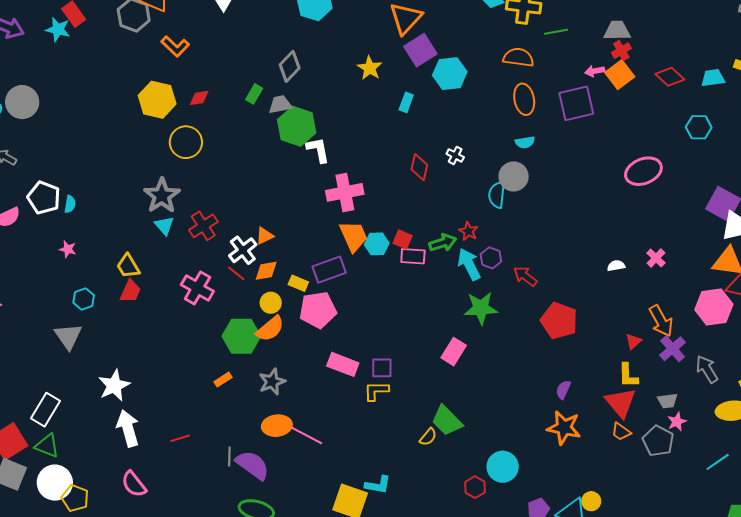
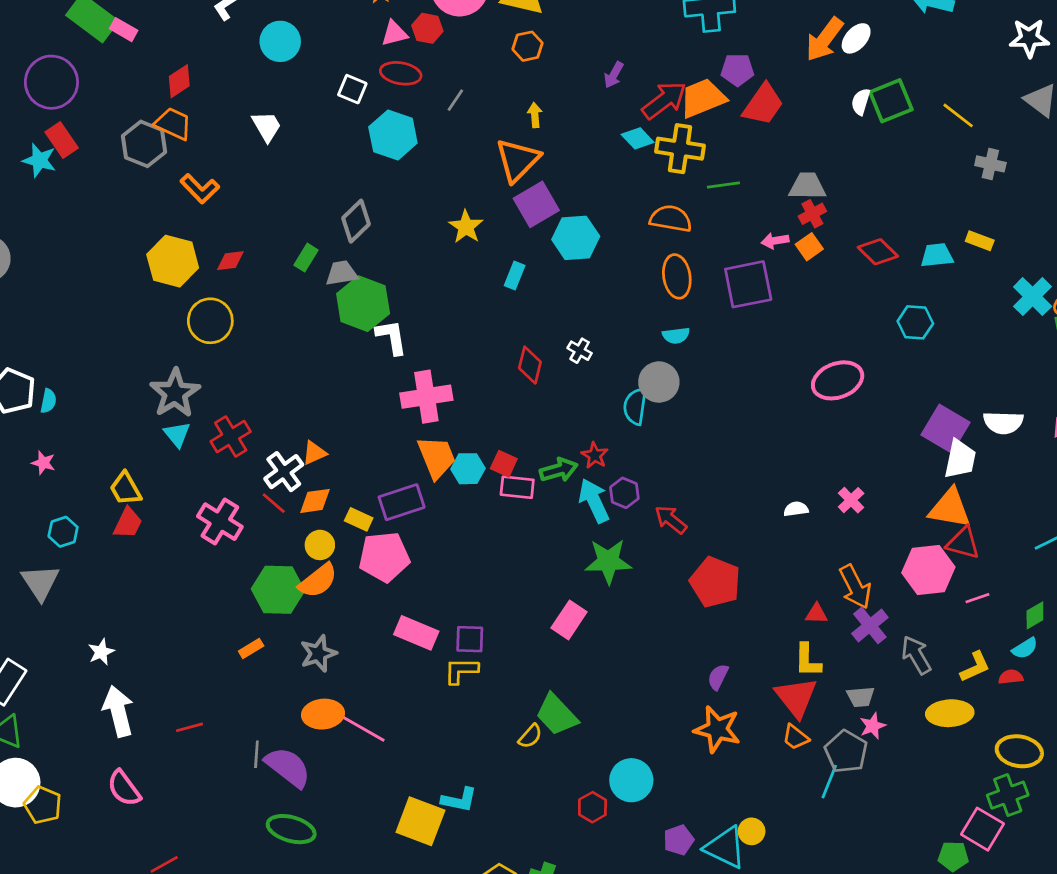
orange square: (620, 75) -> (809, 247), size x0.7
red triangle: (633, 341) -> (816, 614), turned 42
white star: (114, 385) -> (101, 652), size x0.6
cyan line: (718, 462) -> (829, 782), moved, turned -35

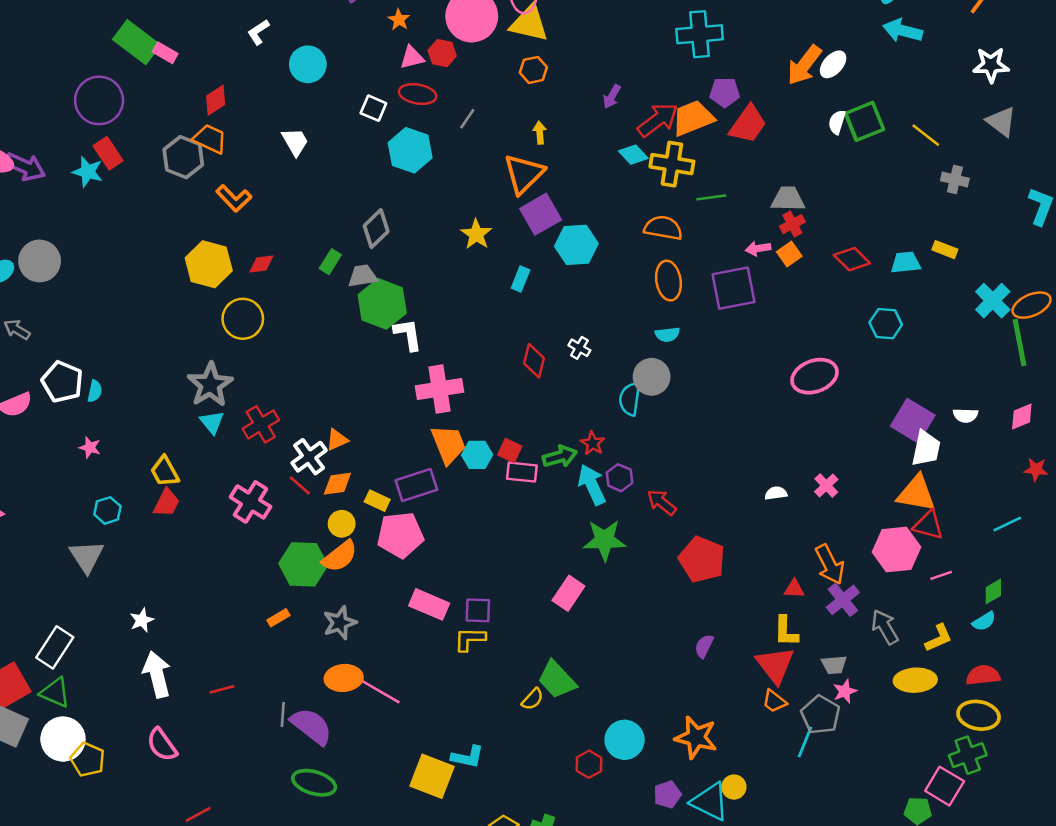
white semicircle: (1003, 423) -> (965, 415), size x0.7
red semicircle: (1011, 677) -> (983, 675), moved, size x1.5
orange star: (717, 729) -> (696, 737), moved

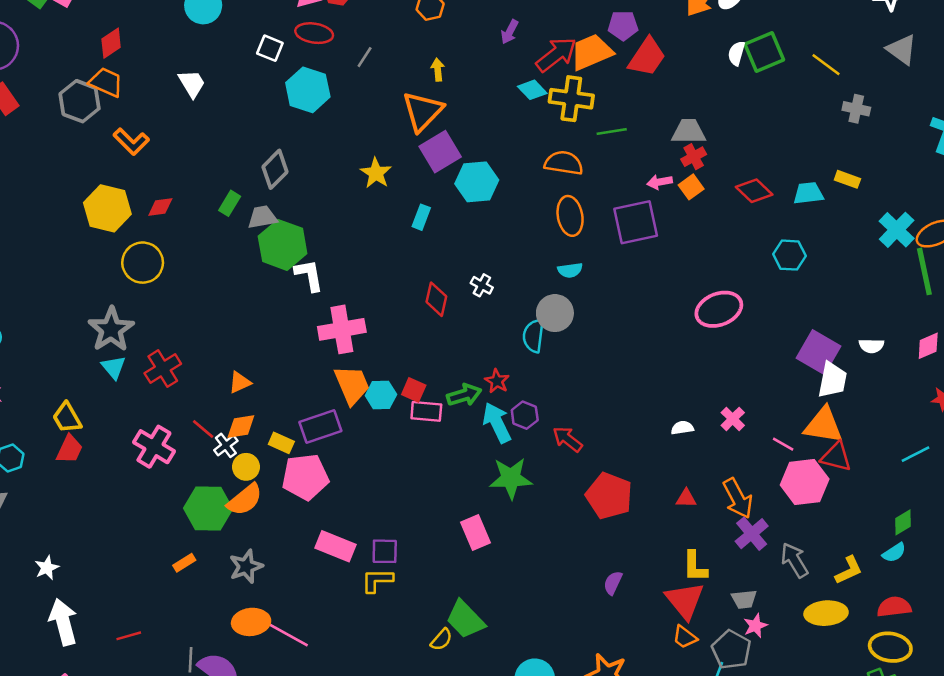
white cross: (309, 457) -> (226, 445), moved, size x0.7
pink line: (941, 575) -> (783, 444), moved, turned 50
red triangle: (794, 589) -> (686, 498), moved
pink rectangle: (568, 593) -> (475, 532), turned -56

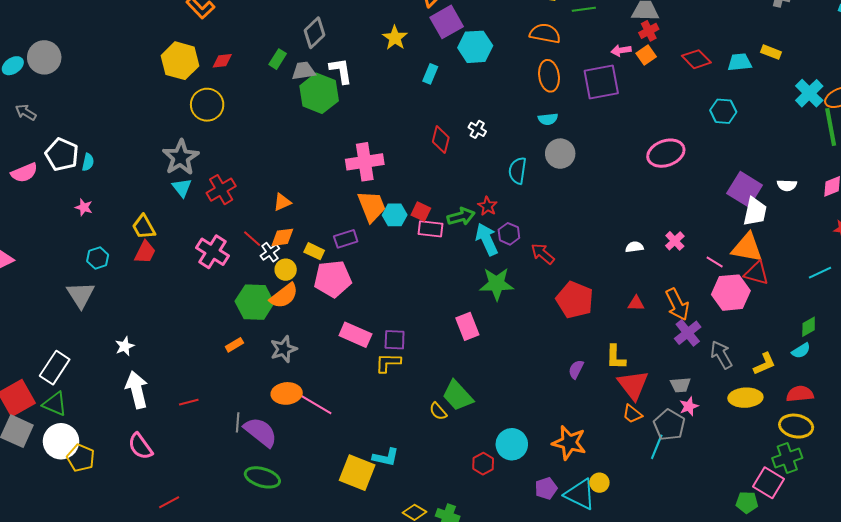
white L-shape: (309, 275) -> (341, 71), moved
gray circle: (555, 313) -> (560, 154), moved
purple rectangle: (320, 427) -> (346, 239), size x0.7
yellow L-shape: (695, 566) -> (616, 357), moved
yellow semicircle: (441, 640) -> (438, 411), turned 96

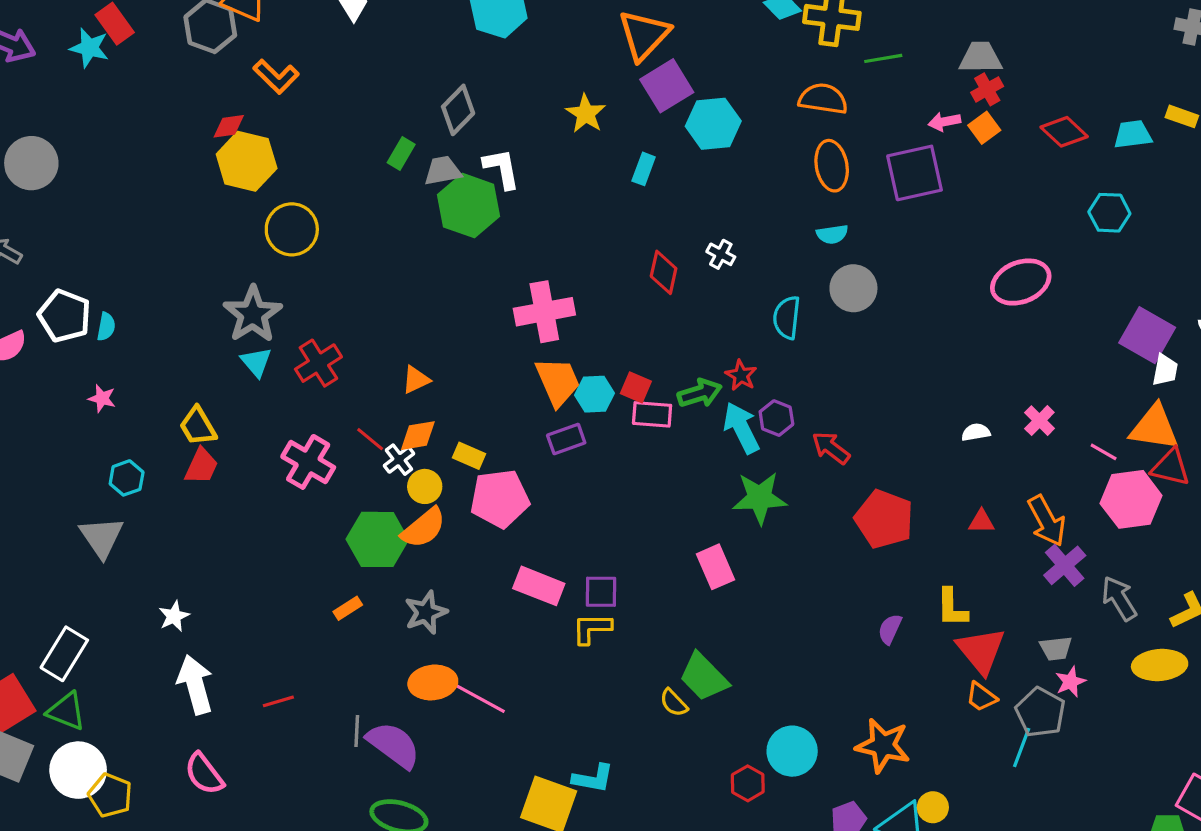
red diamond: (222, 61) -> (229, 126), moved
white trapezoid: (755, 212) -> (1165, 370), size x0.7
purple rectangle: (346, 239) -> (566, 439), moved

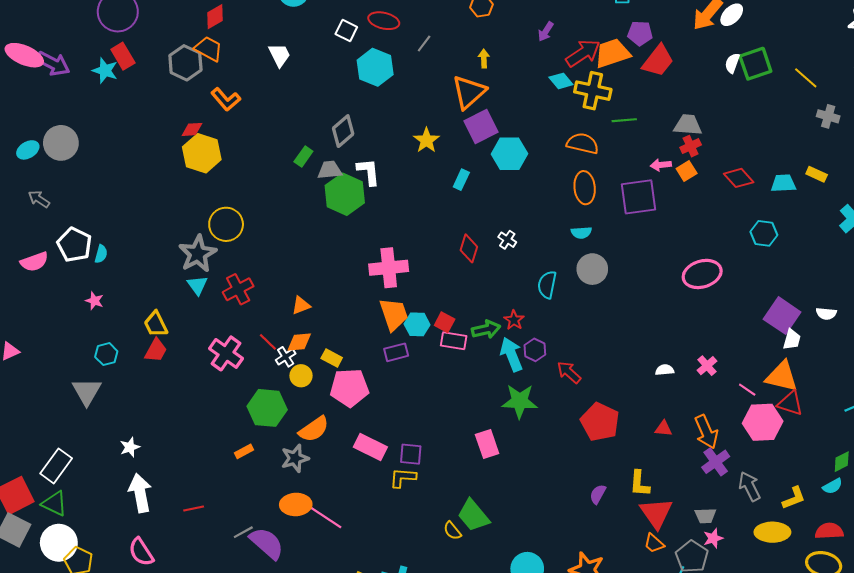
yellow circle: (292, 229) -> (226, 224), moved
orange semicircle: (423, 528) -> (314, 429), moved
gray line: (357, 731) -> (243, 532), turned 54

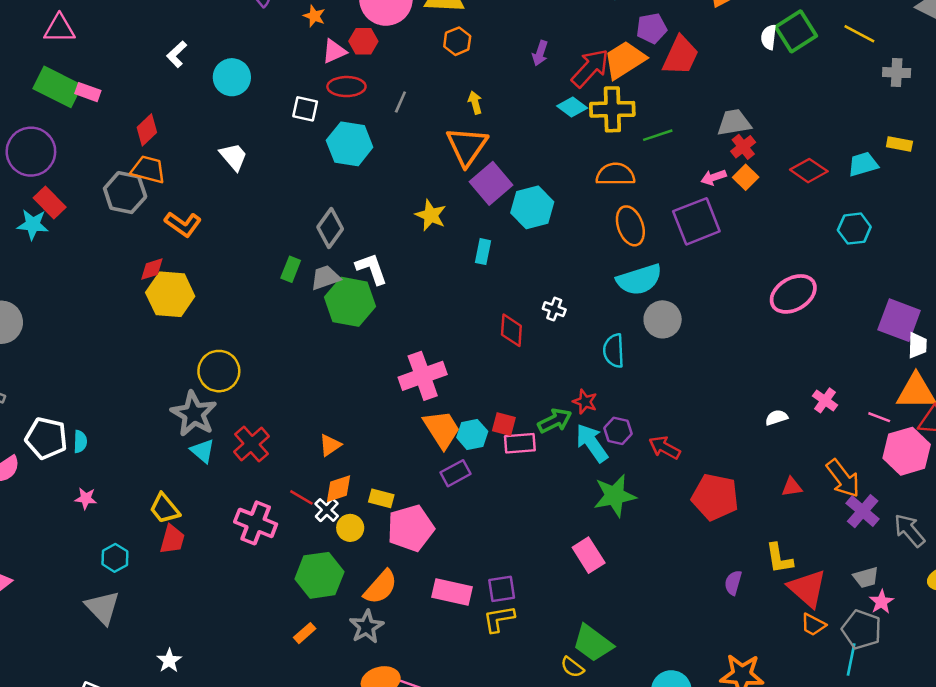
cyan semicircle: (581, 233) -> (639, 280), size x1.8

